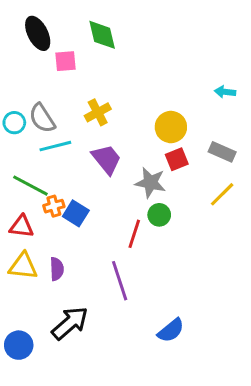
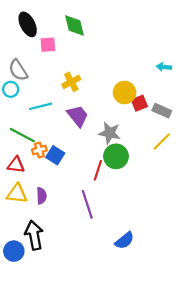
gray semicircle: (42, 118) -> (18, 70), moved
red square: (177, 159) -> (139, 103), moved
green circle: (159, 215) -> (116, 156), size x1.5
black arrow: (70, 323) -> (34, 235), moved, turned -60

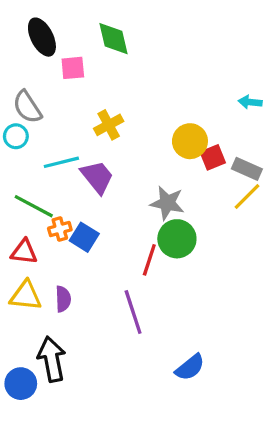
purple trapezoid: (78, 116) -> (97, 177), moved
yellow line: (162, 141) -> (247, 196), moved

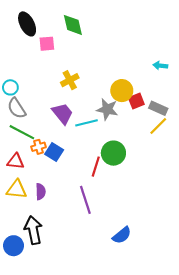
gray semicircle: (27, 107) -> (17, 108), moved
cyan line: (61, 162) -> (86, 123), moved
gray star: (167, 203) -> (107, 109), moved

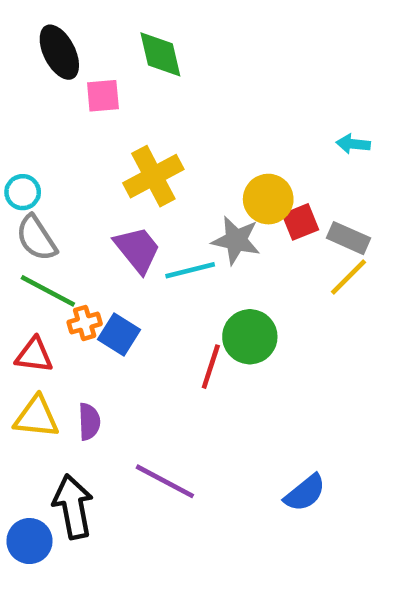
yellow cross: (70, 80) -> (153, 176), size x1.4
purple line: (85, 200) -> (165, 481), moved, turned -44
blue semicircle: (122, 235) -> (305, 493), moved

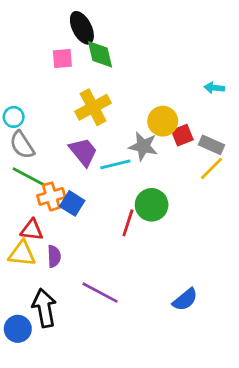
black ellipse: (59, 52) -> (82, 28), moved
green diamond: (160, 54) -> (100, 54), moved
orange cross: (85, 323) -> (51, 196), size x1.4
red triangle: (34, 355) -> (32, 230), moved

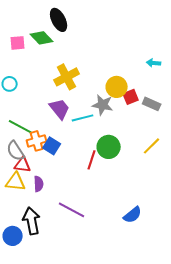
green diamond: (100, 54) -> (42, 38), moved, turned -30
pink square: (62, 58) -> (18, 43), moved
gray semicircle: (22, 145) -> (16, 151), moved
yellow line: (212, 169) -> (152, 146), moved

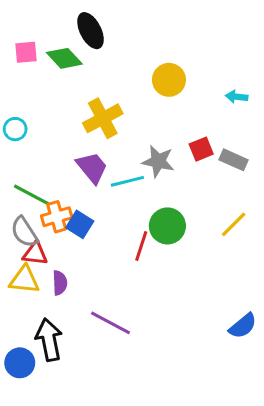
pink square: (18, 43) -> (26, 52), moved
yellow circle: (117, 87) -> (169, 80), moved
blue semicircle: (133, 215) -> (243, 326), moved

